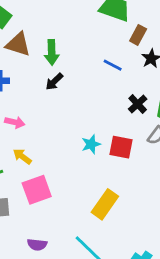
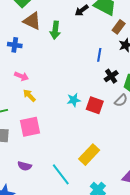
blue line: (113, 65) -> (99, 55), moved, turned 64
black arrow: (54, 82) -> (82, 10), moved
yellow arrow: (22, 156) -> (29, 95), moved
yellow rectangle: (105, 204) -> (89, 155), moved

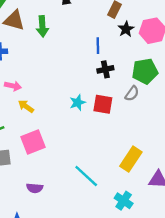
black cross: (111, 76) -> (105, 69), moved, turned 32
yellow rectangle: (89, 155) -> (131, 159), moved
cyan line: (61, 174) -> (86, 176), moved

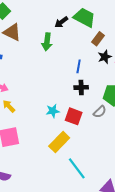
green arrow: (42, 26) -> (47, 42), moved
yellow rectangle: (131, 159) -> (59, 142), moved
cyan line: (86, 176) -> (77, 168), moved

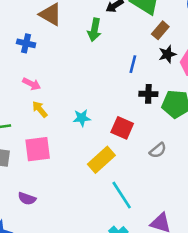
black cross: (81, 87) -> (148, 94), moved
cyan star: (53, 111) -> (82, 118), moved
gray semicircle: (100, 112) -> (158, 150), moved

